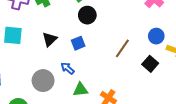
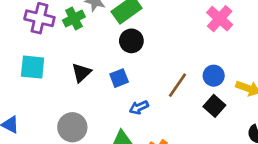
blue circle: (156, 36) -> (214, 76), moved
blue arrow: (68, 68) -> (139, 107), moved, turned -64

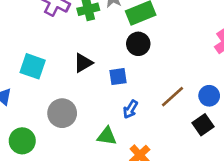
cyan square: (33, 67) -> (33, 66), moved
blue arrow: (139, 107) -> (130, 109), turned -48

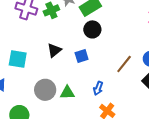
blue arrow: (130, 109) -> (98, 88), moved
green triangle: (107, 136) -> (67, 93), moved

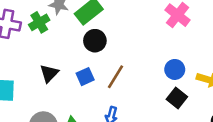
brown line: (124, 64) -> (115, 77), moved

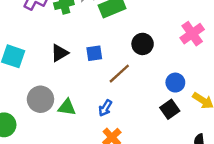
black circle: (95, 41) -> (143, 44), moved
blue square: (85, 77) -> (94, 53), moved

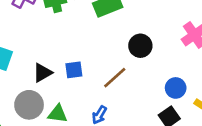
black triangle: (60, 53) -> (42, 73), moved
blue square: (94, 53) -> (74, 70), moved

